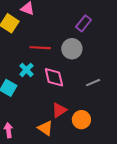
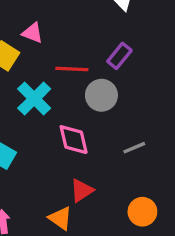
red line: (40, 48) -> (72, 69), moved
cyan cross: (26, 70) -> (34, 99), moved, size x1.5
orange circle: (81, 120) -> (142, 212), moved

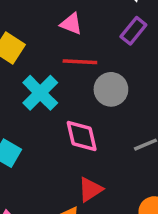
pink triangle: (33, 33) -> (71, 24), moved
purple rectangle: (119, 56) -> (133, 31), moved

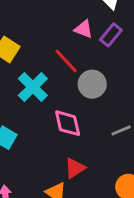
pink triangle: (71, 24) -> (83, 29), moved
red line: (80, 62) -> (66, 61), turned 44

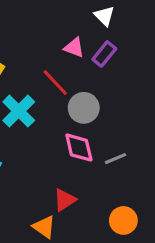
pink diamond: (68, 123) -> (79, 148), moved

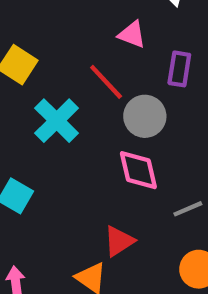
purple rectangle: (104, 54) -> (179, 69), moved, turned -30
gray line: (115, 159) -> (188, 209), moved

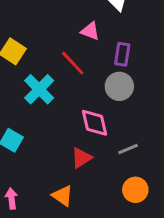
gray circle: (145, 116) -> (119, 86), moved
red triangle: (119, 241) -> (81, 158), moved

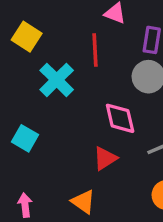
red line: (73, 63) -> (95, 50), turned 40

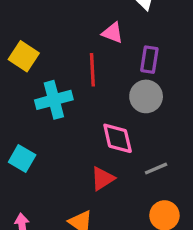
cyan cross: (57, 80) -> (54, 100), turned 30

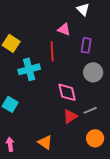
gray circle: (146, 96) -> (93, 72), moved
red triangle: (102, 179) -> (70, 116), moved

